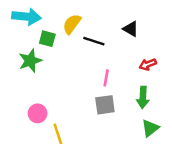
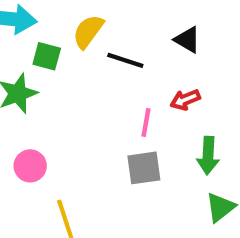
red arrow: (148, 64) -> (185, 100), moved
pink circle: (38, 113) -> (30, 166), moved

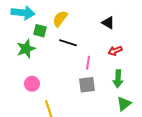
black line: (125, 60) -> (68, 43), moved
red arrow: (185, 100) -> (115, 51), moved

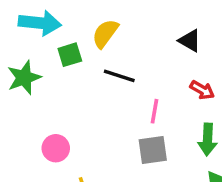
green square: (40, 31) -> (70, 55), turned -32
green star: (26, 49) -> (24, 78), moved
red arrow: (115, 51) -> (202, 90), turned -128

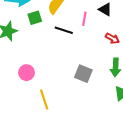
pink line: (155, 111) -> (84, 19), moved
gray square: (153, 150) -> (83, 74), turned 30

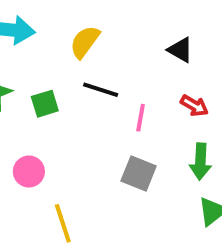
green square: (35, 18) -> (45, 104), moved
pink line: (84, 19) -> (141, 118), moved

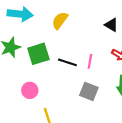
black line: (101, 90) -> (67, 62), moved
green square: (45, 104) -> (38, 54), size x1.5

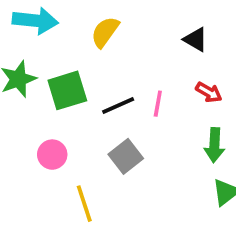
black line: (67, 62) -> (118, 105), turned -42
gray square: (89, 91) -> (126, 156), moved, turned 30

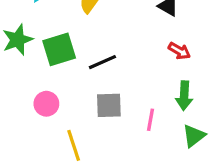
pink line: (158, 104) -> (151, 120), moved
gray square: (126, 156) -> (109, 105), turned 36

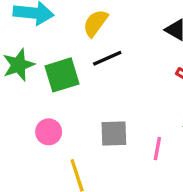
black line: (102, 62) -> (107, 58), moved

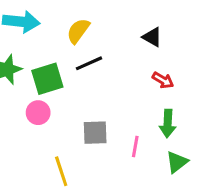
pink circle: (49, 132) -> (38, 113), moved

